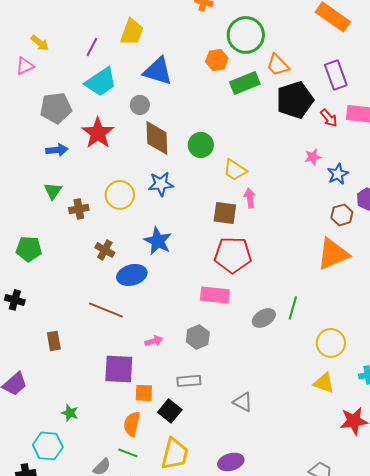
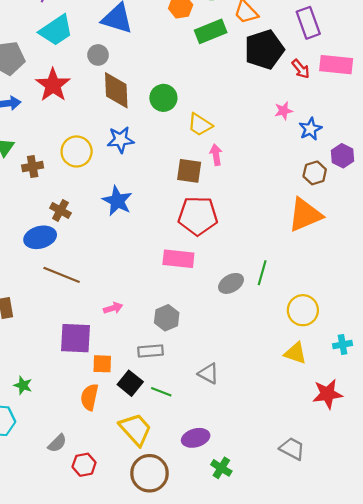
blue ellipse: (132, 275) -> (40, 237), moved
gray hexagon: (198, 337) -> (167, 318), moved
green line: (128, 453) -> (161, 392), moved
yellow trapezoid: (175, 454) -> (136, 429), turned -56

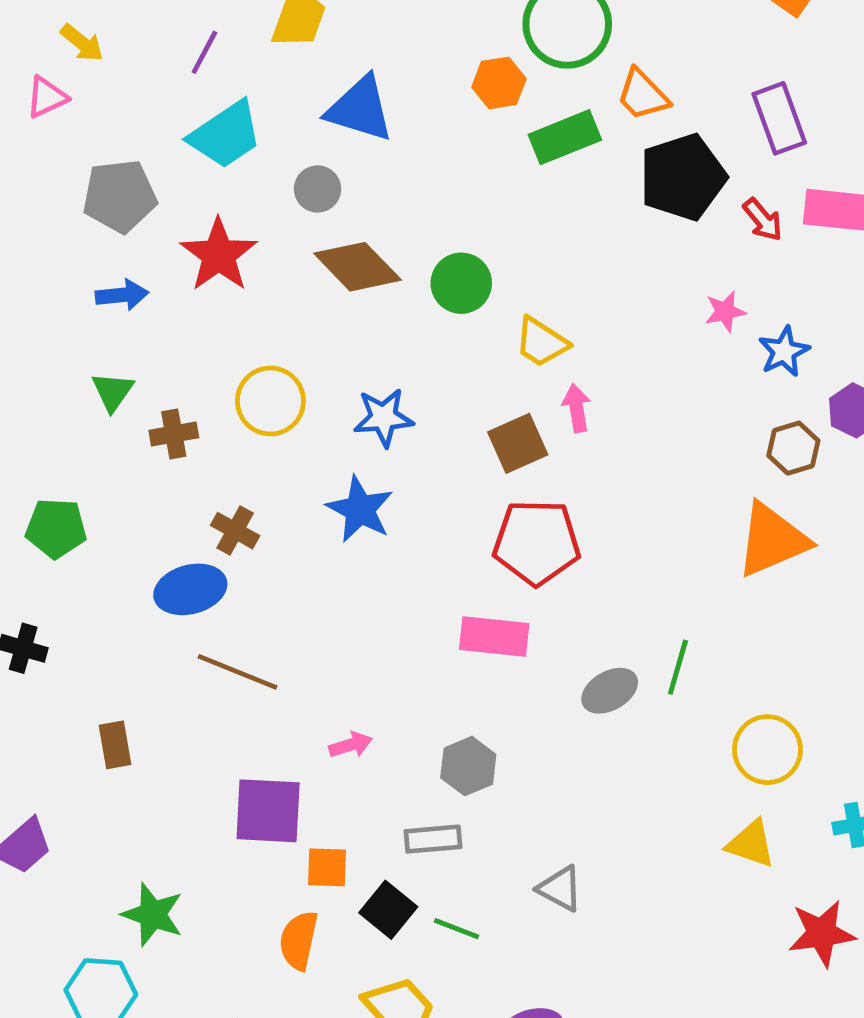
brown diamond: (116, 90) -> (358, 267), turned -42
blue star: (121, 140) -> (383, 417), moved
brown square: (189, 171) -> (518, 443), turned -32
green star: (23, 385) -> (153, 914), size x1.5

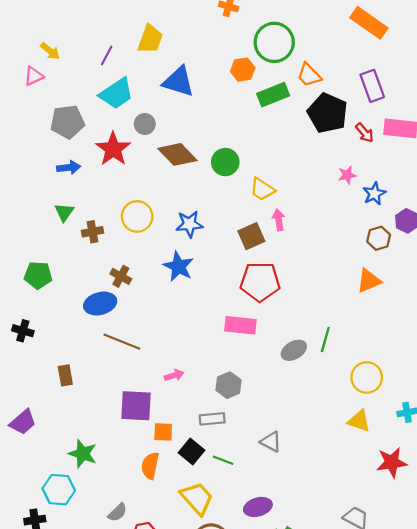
black pentagon: (683, 177) -> (328, 113), turned -30
gray circle: (318, 189) -> (145, 124), moved
orange triangle: (772, 540) -> (369, 281), size x0.7

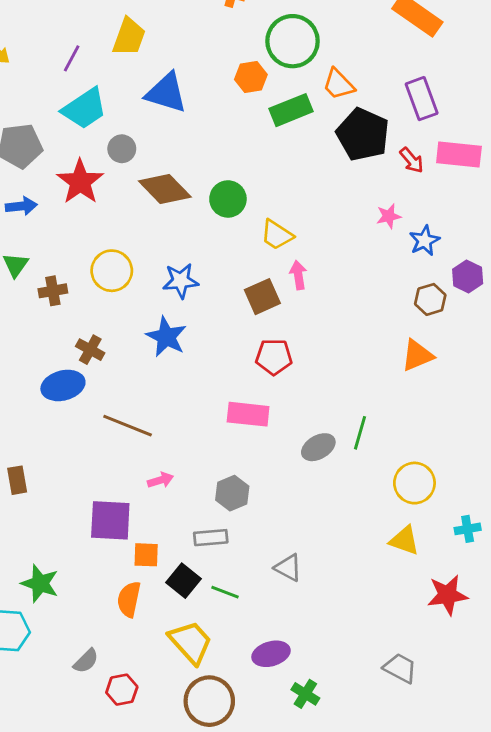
red pentagon: (260, 282) -> (274, 357), size x0.7
brown line: (122, 342) -> (128, 426), moved

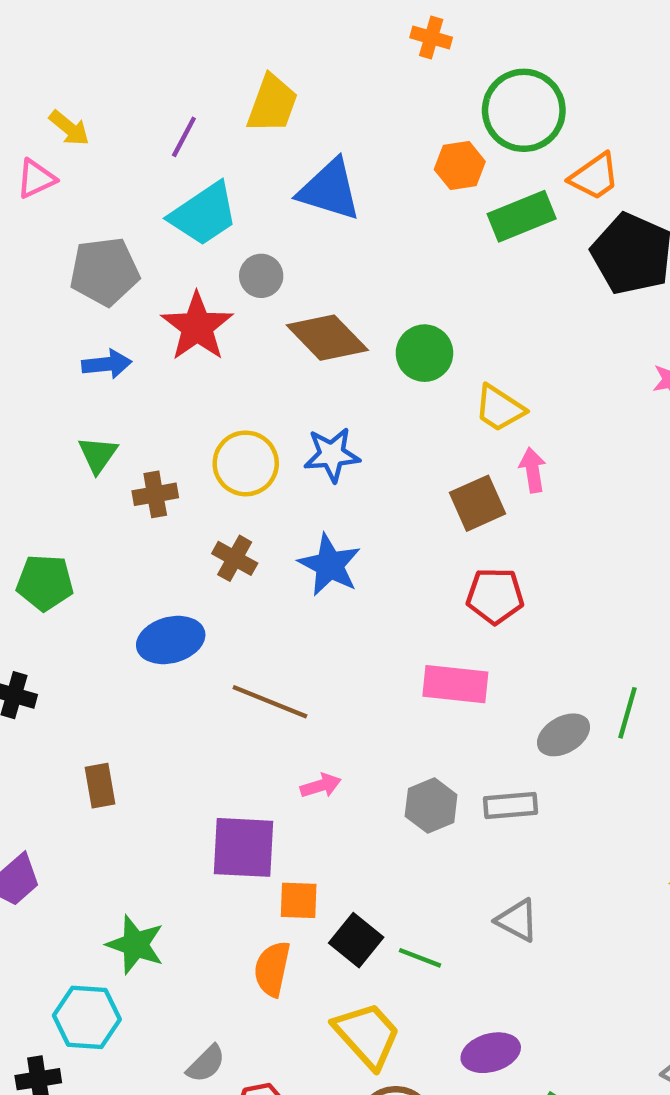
orange trapezoid: (338, 84) -> (594, 177), turned -81
blue star: (181, 281) -> (332, 455), moved
brown cross: (90, 350) -> (235, 558), moved
gray rectangle: (211, 538) -> (511, 806), moved

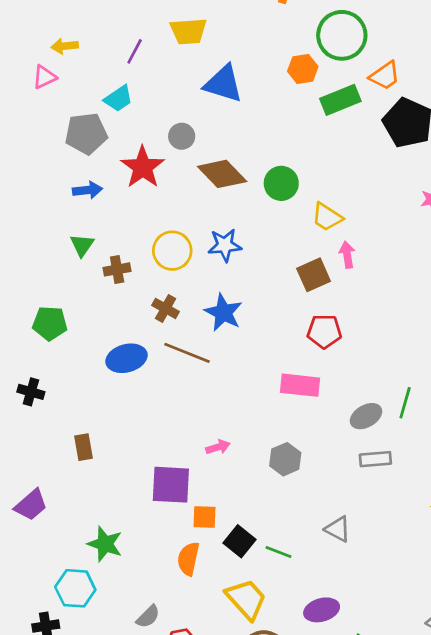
yellow trapezoid: (272, 104) -> (188, 31), turned 66
yellow arrow: (69, 128) -> (65, 46), turned 135
cyan trapezoid: (204, 214) -> (118, 99), moved, size x0.7
brown line: (270, 702) -> (187, 353), moved
gray rectangle: (511, 806) -> (375, 459), moved

